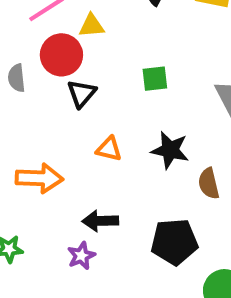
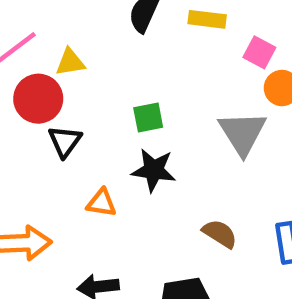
black star: (170, 150) -> (154, 170), moved
brown semicircle: (209, 184) -> (220, 234), turned 140

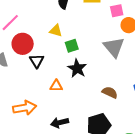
pink square: (259, 52) -> (117, 11), turned -32
yellow triangle: (70, 62) -> (56, 31), moved, turned 32
black star: (154, 170) -> (77, 68), turned 30

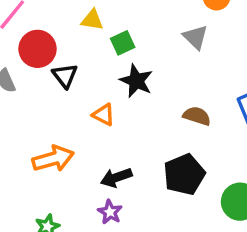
gray triangle: (114, 47) -> (195, 37), size x0.7
orange triangle: (56, 86) -> (103, 115), turned 32

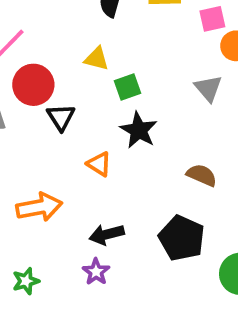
black pentagon: (184, 174) -> (182, 238), turned -30

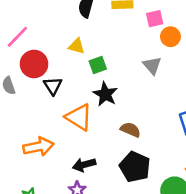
orange triangle: (99, 164) -> (79, 117), size x1.6
brown semicircle: (202, 175) -> (130, 130), moved

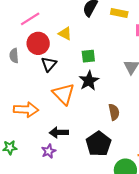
yellow triangle: (77, 46) -> (65, 34), moved
brown semicircle: (130, 130) -> (114, 112), moved, turned 42

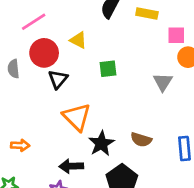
black star: (89, 81) -> (101, 143), moved
orange arrow: (26, 110) -> (20, 145), moved, size x0.6
brown semicircle: (114, 112) -> (141, 140), turned 119

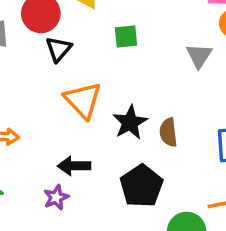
brown semicircle: (141, 140) -> (168, 132), turned 65
black star: (101, 143) -> (130, 122), moved

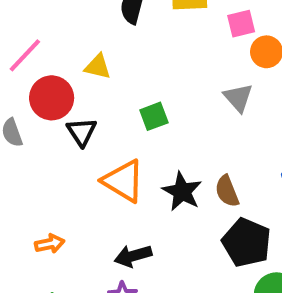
green square: (126, 36) -> (154, 116), moved
black pentagon: (141, 186) -> (247, 243), moved

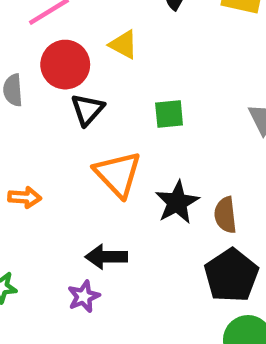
orange arrow: (50, 244) -> (25, 197), moved

